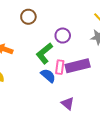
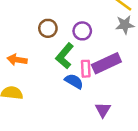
brown circle: (28, 17) -> (48, 28), moved
purple triangle: (68, 104) -> (103, 110), turned 32

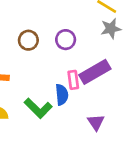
green L-shape: (65, 56) -> (38, 108), moved, turned -80
blue semicircle: (74, 81) -> (62, 95), turned 60

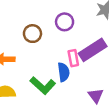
brown circle: (28, 40) -> (32, 34), moved

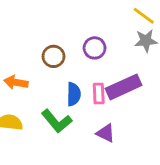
blue semicircle: (64, 72) -> (74, 94), moved
purple triangle: (96, 96) -> (106, 133), moved, turned -35

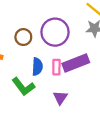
purple circle: (95, 48) -> (55, 32), size x1.6
purple triangle: (106, 133) -> (60, 98), turned 35

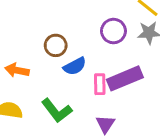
purple circle: (55, 32) -> (113, 31), moved, size x0.7
blue semicircle: (37, 67) -> (75, 66), moved, turned 60

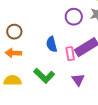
brown circle: (56, 45) -> (14, 32), moved
blue semicircle: (75, 66) -> (52, 44), turned 112

